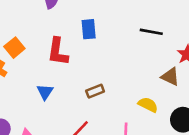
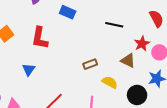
blue rectangle: (89, 29) -> (68, 12), moved, turned -63
brown rectangle: (95, 91) -> (90, 64), moved

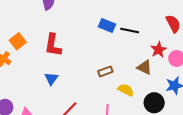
blue rectangle: (68, 12) -> (107, 26), moved
blue triangle: (29, 69) -> (51, 79), moved

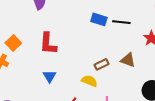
brown triangle: (144, 67) -> (128, 60), moved
yellow semicircle: (126, 90) -> (89, 81), moved

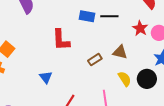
red L-shape: (48, 44) -> (61, 40), moved
yellow semicircle: (89, 81) -> (125, 79), moved, turned 42

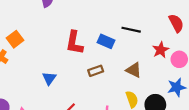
blue rectangle: (87, 16) -> (106, 41), moved
brown rectangle: (95, 60) -> (96, 71), moved

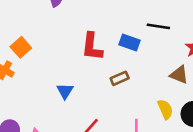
brown triangle: (134, 70) -> (179, 75), moved

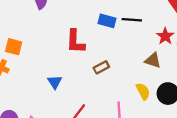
blue rectangle: (130, 42) -> (107, 21), moved
orange square: (21, 47) -> (14, 47), turned -30

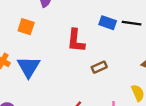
orange square: (14, 47) -> (26, 27), moved
blue triangle: (55, 82) -> (29, 67), moved, size x1.6

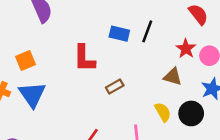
black line: (132, 23) -> (147, 31), turned -72
orange square: (26, 27) -> (26, 61), moved, turned -35

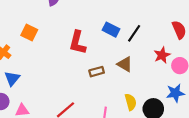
orange square: (26, 61) -> (29, 33), turned 35
brown triangle: (173, 77) -> (125, 64), moved
blue triangle: (32, 95) -> (12, 78), moved, size x0.7

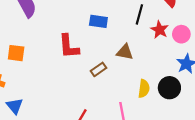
black line: (134, 33) -> (139, 14), moved
yellow semicircle: (131, 102) -> (144, 89), turned 42

